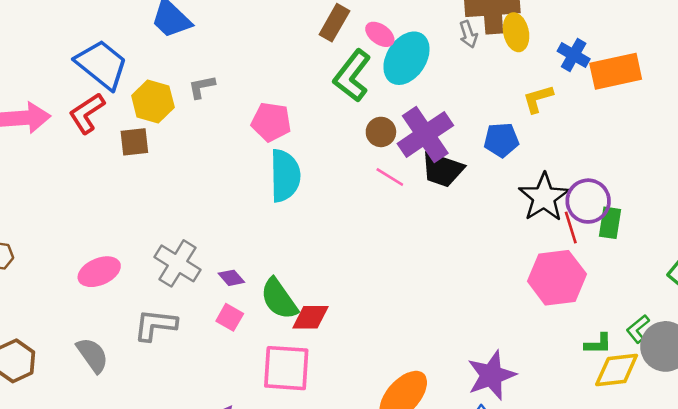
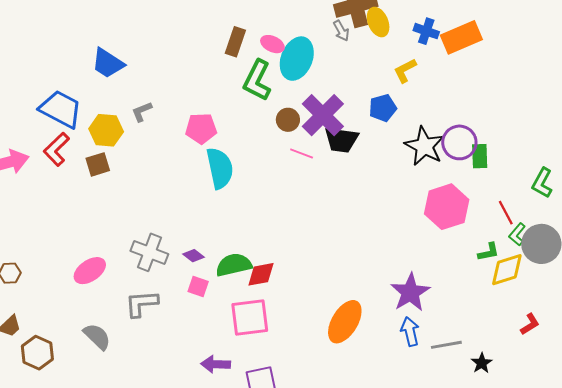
red line: (571, 228) -> (506, 213), moved
green semicircle: (279, 299) -> (234, 265), turned 123

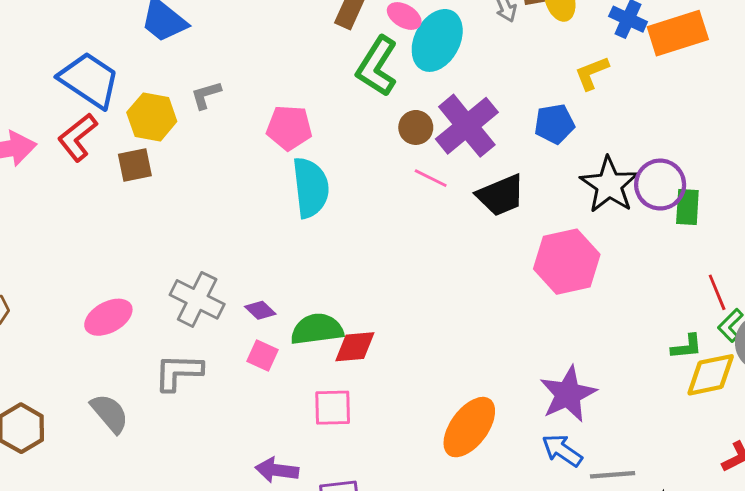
black trapezoid: (341, 140) -> (501, 195), moved, turned -36
pink hexagon: (447, 207) -> (567, 262), moved
pink square: (250, 318) -> (333, 408), size x0.7
blue arrow: (410, 331) -> (562, 450), turned -48

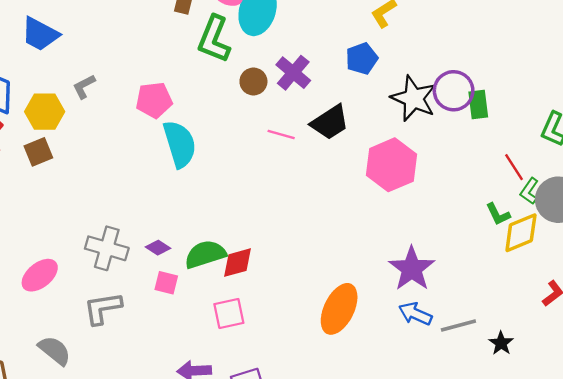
purple cross: (467, 126) -> (293, 73), size x0.7
pink line: (431, 178) -> (281, 134), moved
green L-shape: (687, 347) -> (498, 214), turned 80

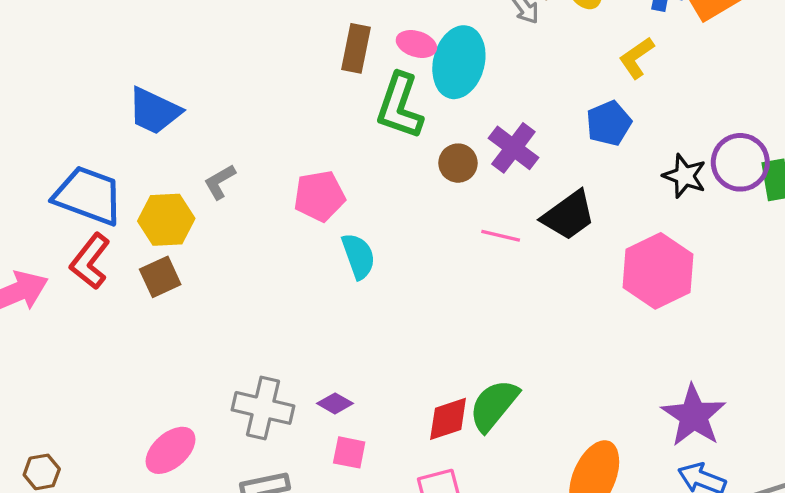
black star: (414, 98) -> (685, 176), size x0.7
cyan semicircle: (180, 144) -> (358, 256), size x0.7
green semicircle: (205, 254) -> (494, 405), moved, turned -30

